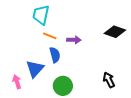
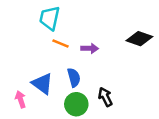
blue semicircle: (55, 55) -> (74, 78), moved
blue triangle: (35, 69) -> (42, 84), turned -36
black arrow: (109, 80) -> (105, 97), moved

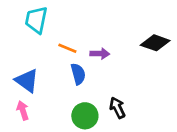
cyan trapezoid: (50, 18) -> (36, 20), moved
blue semicircle: (74, 78) -> (78, 74), moved
blue triangle: (42, 84) -> (27, 81), moved

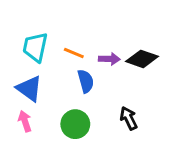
cyan trapezoid: (36, 20) -> (35, 47), moved
black diamond: (155, 43) -> (142, 59), moved
green circle: (85, 116) -> (75, 124), moved

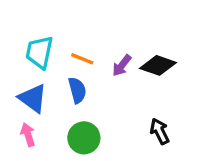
purple arrow: (109, 59) -> (122, 65), turned 126
blue semicircle: (86, 81) -> (77, 90), moved
black arrow: (129, 118) -> (160, 131), moved

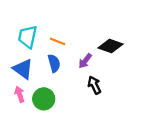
purple arrow: (122, 65) -> (85, 61), moved
black arrow: (160, 131) -> (94, 85), moved
green circle: (84, 138) -> (44, 99), moved

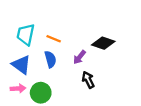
pink arrow: (20, 94) -> (18, 88), turned 104

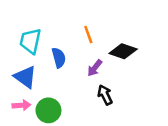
orange line: (54, 39) -> (88, 35), moved, turned 48
blue semicircle: (50, 59) -> (59, 58), moved

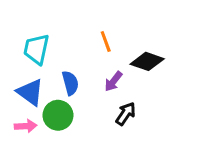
blue semicircle: (59, 58) -> (70, 83), moved
black arrow: (105, 95) -> (126, 114), turned 60
green circle: (48, 110) -> (58, 115), moved

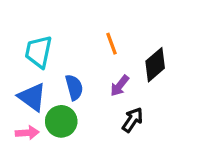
black diamond: (147, 61) -> (155, 65), turned -60

